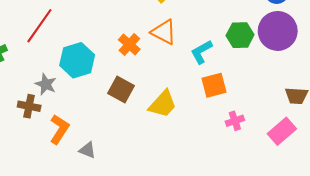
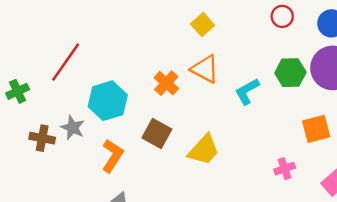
orange square: (214, 85) -> (316, 129), moved
brown cross: (29, 106) -> (42, 138), moved
orange L-shape: (59, 129) -> (112, 156), moved

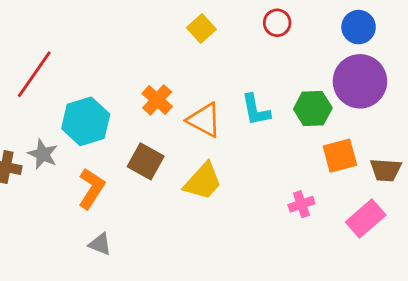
red circle: (282, 16) -> (277, 23), moved
orange triangle: (205, 69) -> (204, 120), moved
green hexagon: (290, 73) -> (313, 108), moved
cyan L-shape: (247, 91) -> (256, 110), turned -72

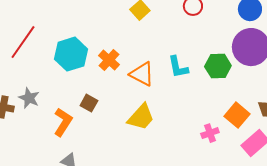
cyan hexagon: (86, 121) -> (71, 54), moved
orange square: (340, 156) -> (237, 115), moved, turned -35
brown square: (146, 161) -> (89, 103), moved, size x0.7

